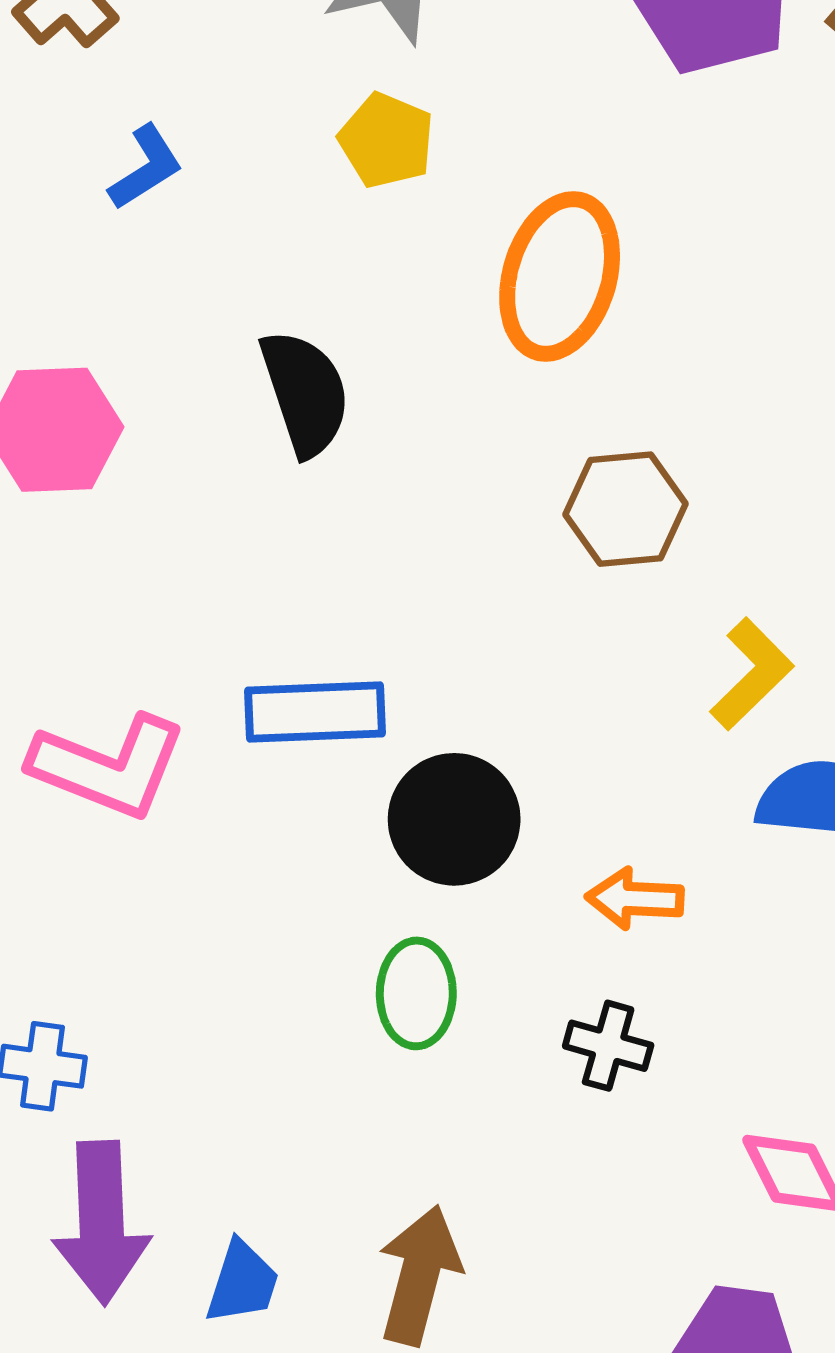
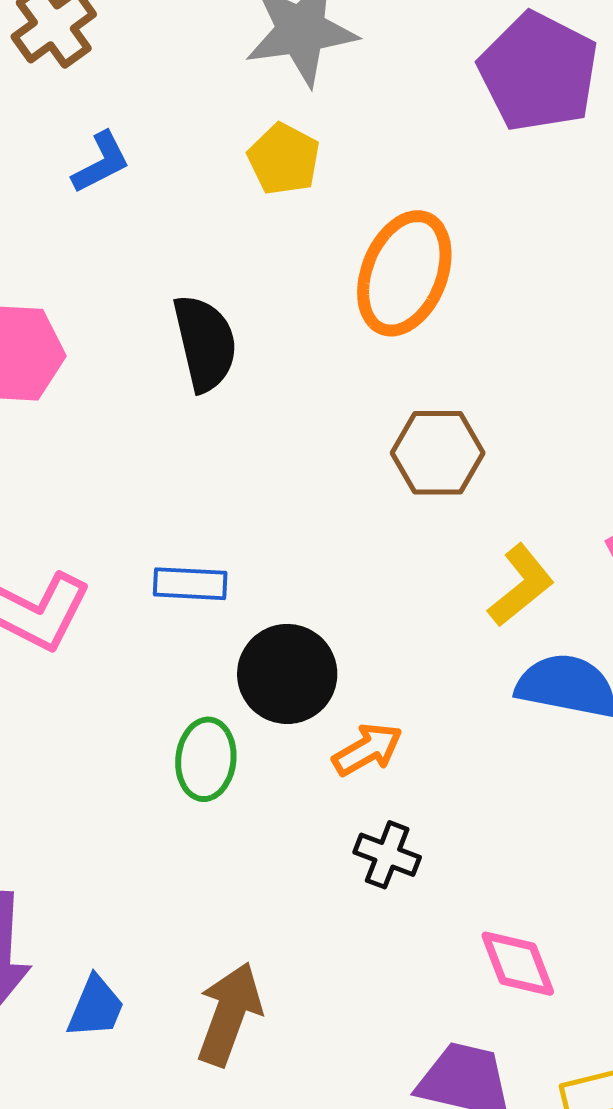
blue rectangle: (315, 712) -> (190, 584), size x0.7
orange arrow: (635, 899) -> (367, 749), moved, turned 142
green ellipse: (416, 993) -> (206, 759), moved

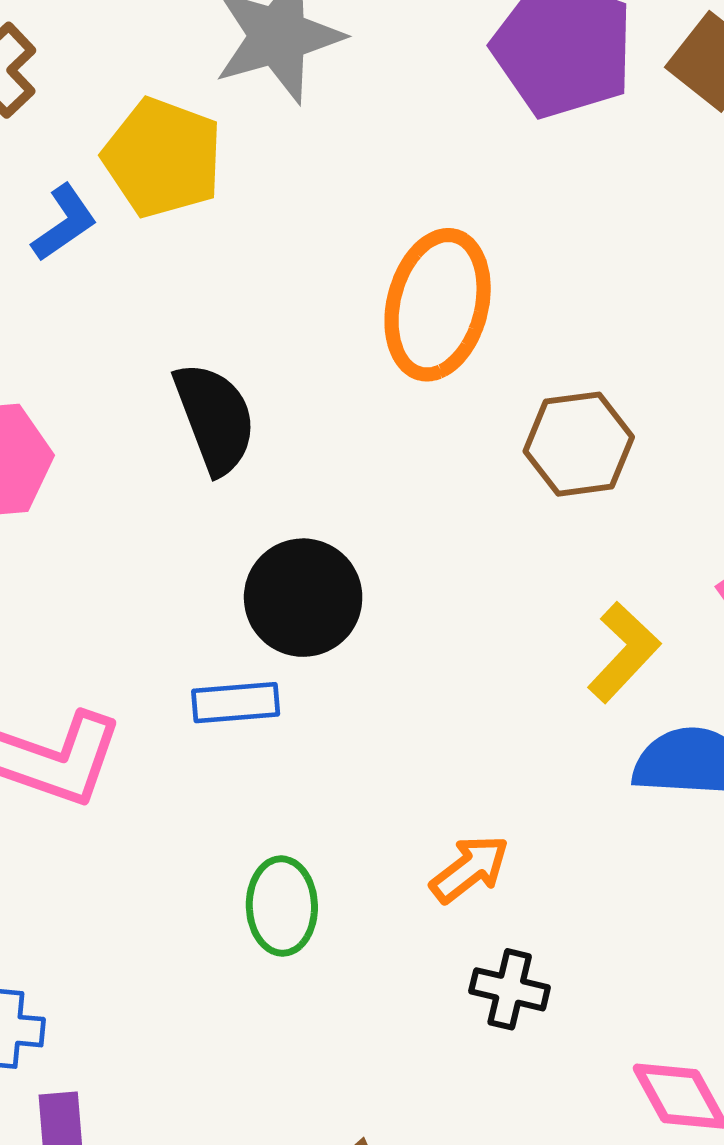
yellow pentagon: (284, 159) -> (163, 158), moved, size x1.4
brown hexagon: (438, 453) -> (579, 444), moved
black circle: (287, 674) -> (303, 598), moved

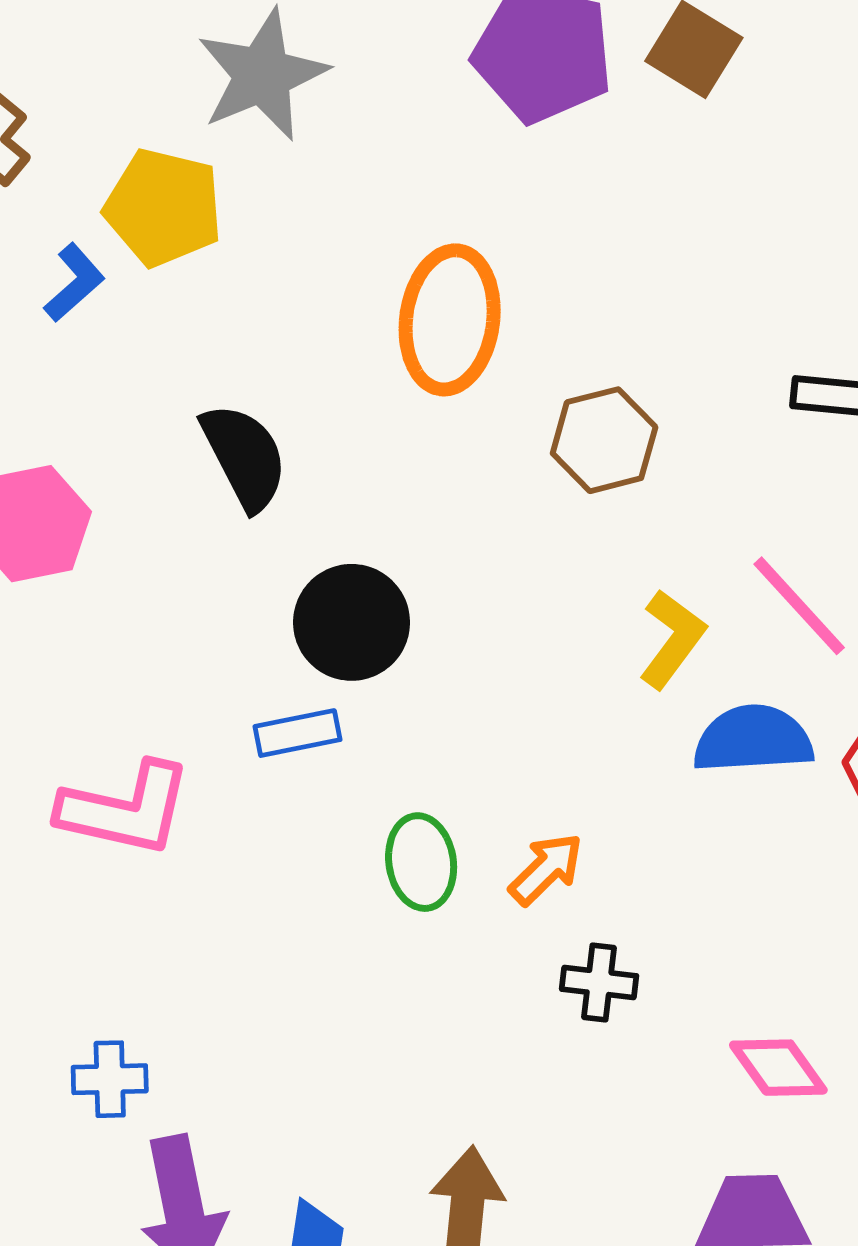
green ellipse: (282, 906) -> (421, 862), moved

